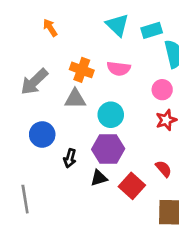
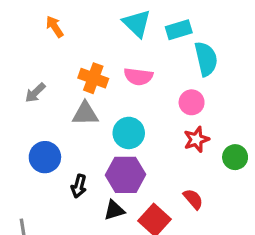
gray arrow: (34, 82) -> (35, 93), size x0.6

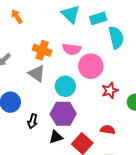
pink circle: (192, 102) -> (91, 66), moved, size x1.5
gray triangle: (85, 114) -> (37, 74), turned 36
red semicircle: (193, 199) -> (108, 130), turned -40

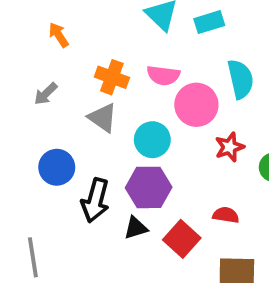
orange arrow: (17, 16) -> (59, 35), moved
cyan semicircle: (116, 38) -> (241, 79), moved
black arrow: (33, 121) -> (95, 200), size x1.6

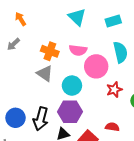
cyan rectangle: (209, 22) -> (113, 21), moved
orange arrow: (59, 35) -> (21, 19), moved
gray arrow: (46, 94) -> (13, 44), moved
blue circle: (57, 167) -> (16, 118), moved

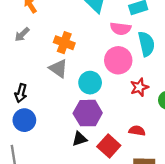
pink semicircle: (78, 50) -> (121, 29), moved
black arrow: (41, 119) -> (21, 93), moved, size x0.7

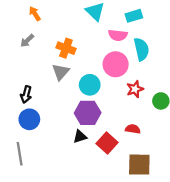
gray triangle: (58, 68) -> (61, 72), turned 36

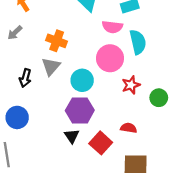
black arrow: (26, 94) -> (25, 78), moved
black triangle: (80, 137) -> (72, 136), turned -48

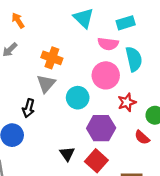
black arrow: (25, 78) -> (29, 108), moved
purple hexagon: (80, 110) -> (101, 128), moved
red semicircle: (129, 128) -> (142, 137), moved, turned -147

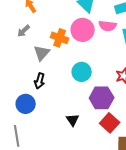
pink circle: (106, 75) -> (83, 30), moved
gray triangle: (46, 84) -> (42, 53), moved
red square: (96, 161) -> (110, 123), moved

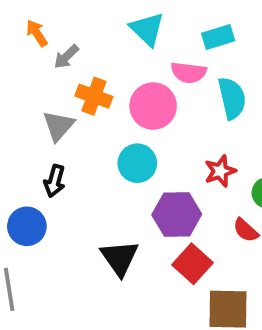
pink circle: (83, 30) -> (153, 106), moved
gray arrow: (24, 31) -> (66, 57), moved
black triangle: (73, 120) -> (120, 258), size x1.5

